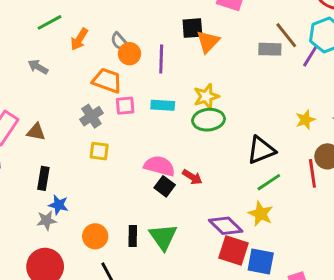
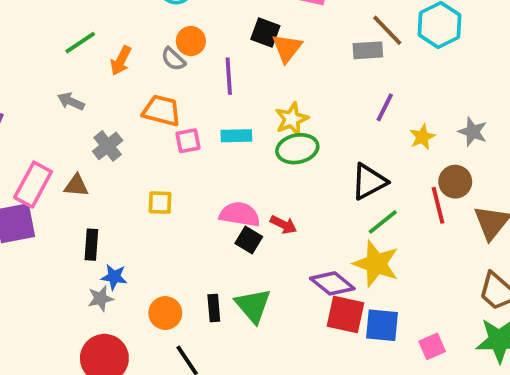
black square: (192, 28) -> (265, 32), turned 30
orange circle: (129, 54) -> (191, 41), moved
purple line: (310, 56) -> (385, 107), moved
gray cross: (91, 116) -> (108, 146), moved
yellow star: (261, 214) -> (376, 264), size x1.4

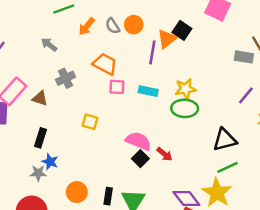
orange triangle: (287, 48) -> (167, 39), moved
gray semicircle: (173, 59) -> (113, 26), moved

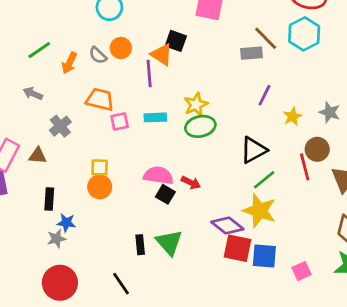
orange triangle: (167, 39) -> (162, 55), turned -35
orange circle: (77, 192) -> (100, 187), moved

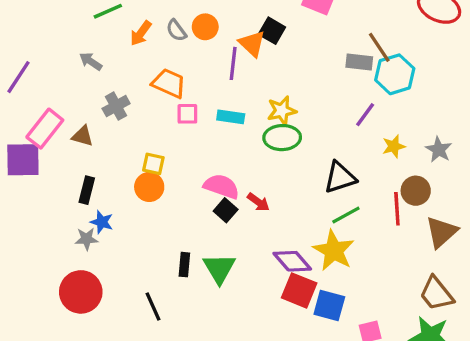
cyan hexagon: (304, 34) -> (395, 74), moved

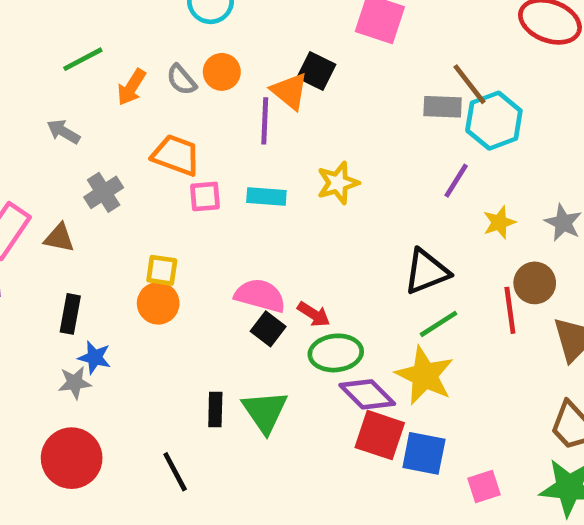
green ellipse: (282, 138) -> (336, 353), moved

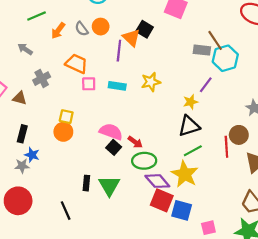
yellow star: (499, 222) -> (191, 102), moved

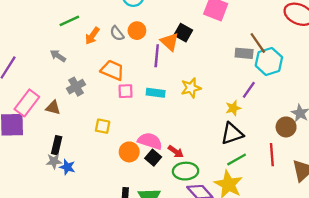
orange circle: (63, 132) -> (129, 152), moved
brown circle: (239, 135) -> (286, 127), moved
gray star: (22, 166) -> (54, 161), moved

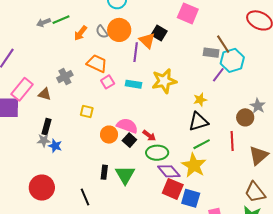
orange circle: (137, 31) -> (119, 30), size x1.5
gray arrow: (58, 56) -> (44, 22), moved, turned -56
yellow star: (191, 88) -> (164, 81), size x1.4
purple line: (249, 90) -> (218, 75), moved
pink square: (126, 91) -> (108, 82), turned -32

